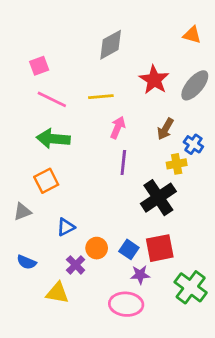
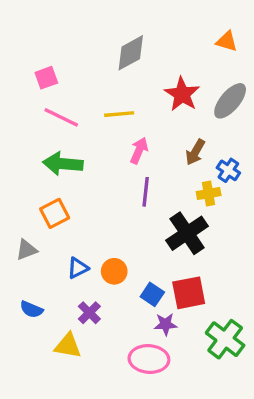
orange circle: (97, 248) -> (114, 271), moved

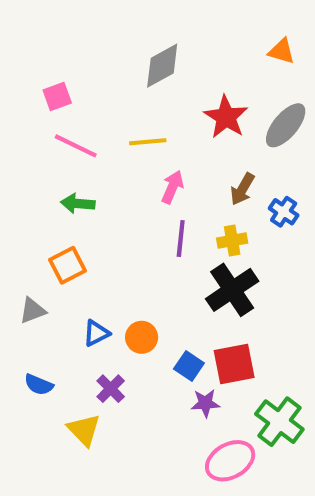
green arrow: (63, 164) -> (78, 204), size x0.7
yellow cross: (209, 194) -> (232, 241), moved
yellow triangle: (68, 346) -> (84, 430), turned 36
pink ellipse: (149, 359) -> (230, 461), moved, turned -33

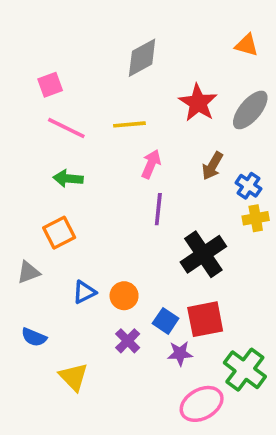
yellow cross: (232, 241) -> (256, 218), moved
purple cross: (111, 389) -> (128, 341), moved

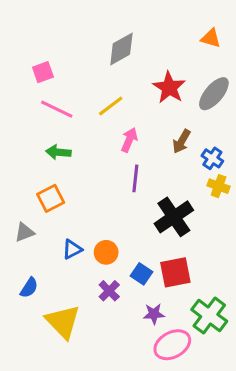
yellow line: (129, 124) -> (111, 106), turned -32
yellow cross: (256, 218) -> (219, 186), turned 30
blue semicircle: (34, 337) -> (29, 288), turned -80
purple star: (180, 353) -> (154, 314), moved
yellow triangle: (74, 377) -> (63, 322), size x1.4

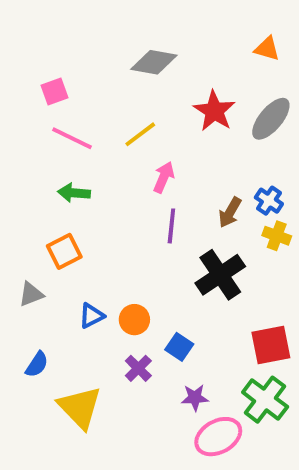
gray diamond: (121, 49) -> (154, 62), turned 39
brown arrow: (182, 141) -> (230, 212), moved
red square: (175, 272) -> (271, 345), moved

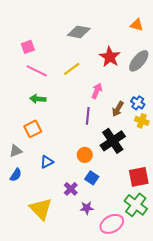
pink arrow: (164, 177) -> (97, 91), moved
orange circle: (134, 320) -> (85, 155), moved
blue semicircle: (37, 364) -> (16, 175), moved
purple star: (195, 398) -> (87, 208), moved

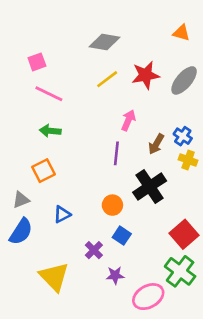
red star: (110, 57) -> (146, 75), turned 30
yellow line: (72, 69) -> (107, 79), moved
blue semicircle: (16, 175) -> (21, 232), size x1.5
red square: (139, 177) -> (184, 234), turned -30

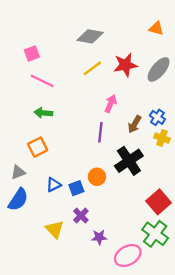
blue square: (122, 236) -> (76, 188), moved, turned 35
yellow triangle: (54, 277) -> (55, 229), moved, size x0.7

